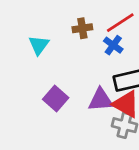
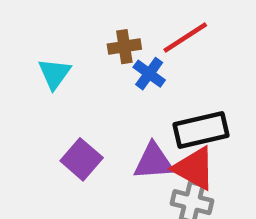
blue cross: (113, 45) -> (149, 74), moved

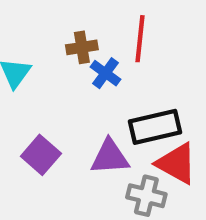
red line: (185, 38) -> (140, 39), turned -51
red triangle: (194, 168) -> (176, 163), moved

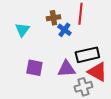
purple square: (41, 155) -> (34, 68), turned -30
gray cross: (146, 196) -> (83, 87), turned -30

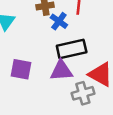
black rectangle: (87, 55) -> (72, 49), moved

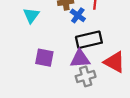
gray cross: (83, 93) -> (86, 76), moved

